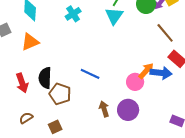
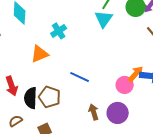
cyan cross: (73, 14) -> (59, 31), moved
orange triangle: (30, 42) -> (40, 54), moved
black semicircle: (45, 78) -> (31, 98), moved

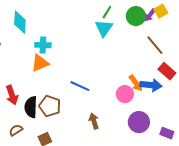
cyan cross: (59, 31) -> (43, 45), moved, turned 35
orange arrow: (136, 74) -> (136, 83), turned 102
purple circle: (118, 113) -> (139, 122), moved

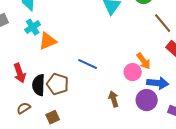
cyan cross: (43, 45) -> (33, 27), moved, turned -35
blue arrow: (151, 85) -> (158, 83), moved
brown arrow: (94, 121) -> (114, 99), moved

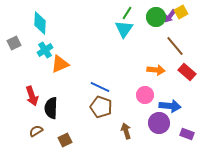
orange arrow: (144, 61) -> (156, 70), moved, turned -48
brown pentagon: (58, 84) -> (101, 107), moved
brown arrow: (114, 99) -> (126, 131), moved

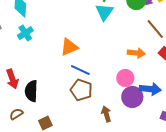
orange triangle: (60, 64) -> (69, 47), moved
purple circle: (159, 123) -> (132, 97), moved

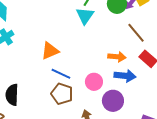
pink circle: (125, 78) -> (94, 82), moved
blue arrow: (150, 89) -> (125, 76), moved

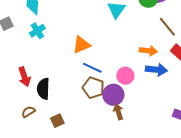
purple circle: (113, 101) -> (113, 95), moved

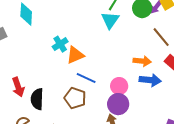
cyan cross: (37, 31) -> (60, 44), moved
brown pentagon: (93, 88) -> (75, 98), moved
purple circle: (113, 95) -> (118, 104), moved

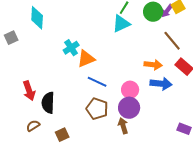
cyan triangle: (110, 20) -> (121, 24), turned 30
brown pentagon: (75, 98) -> (97, 109), moved

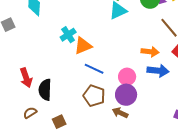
brown arrow: (123, 126) -> (120, 113), turned -49

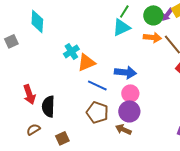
orange arrow: (150, 52) -> (152, 37), moved
blue arrow: (158, 71) -> (125, 72), moved

